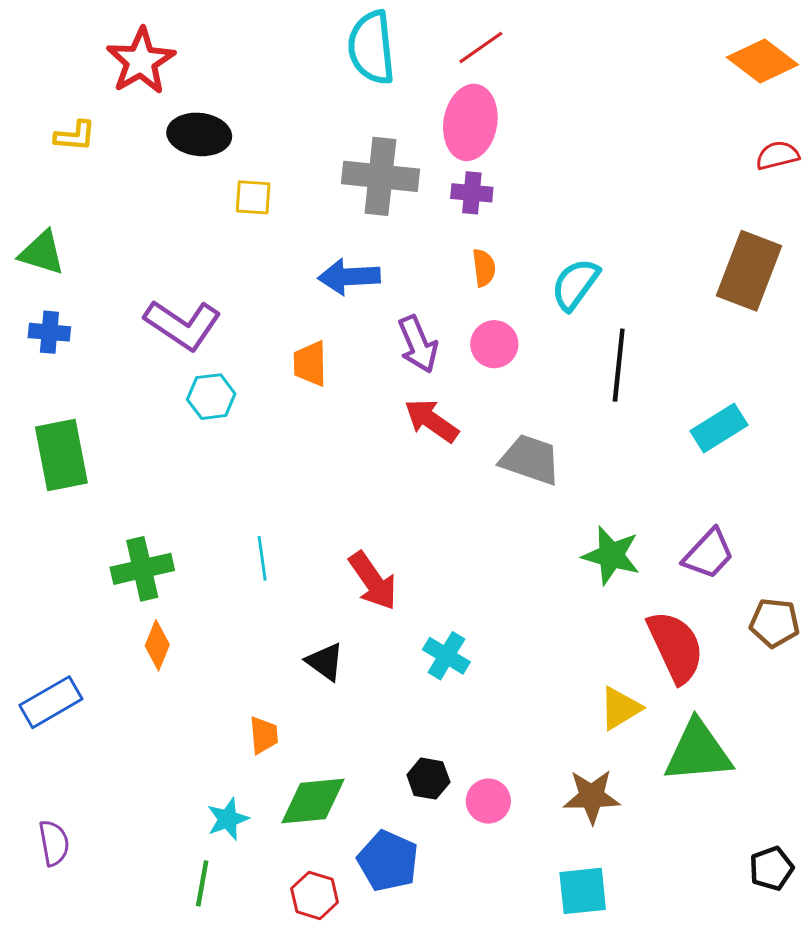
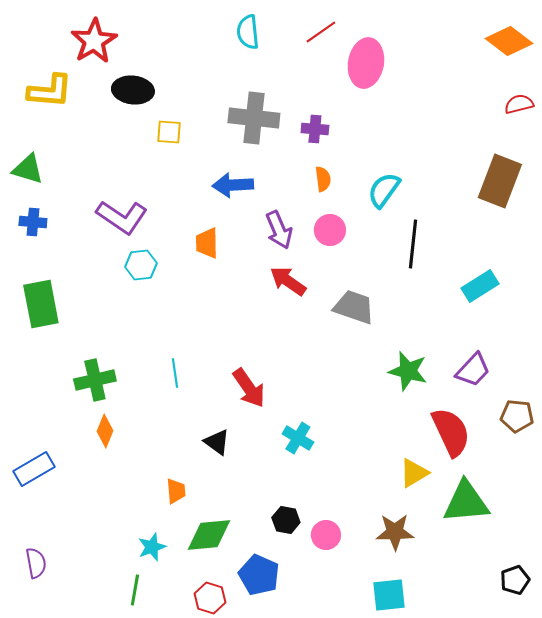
cyan semicircle: (371, 48) -> (248, 32), size x0.7
pink ellipse: (470, 122) -> (366, 63), moved
yellow L-shape: (75, 136) -> (50, 91), size x1.6

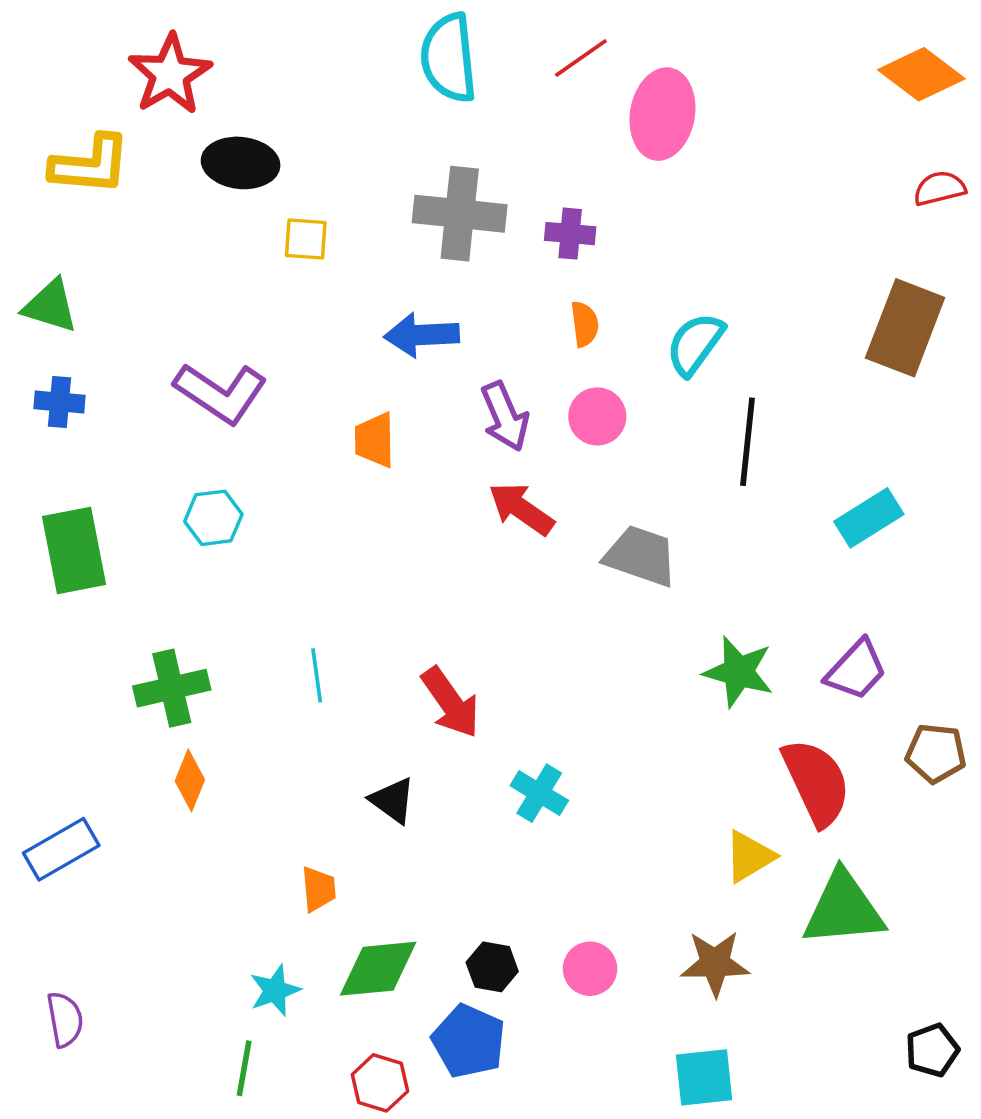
cyan semicircle: (248, 32) -> (449, 58), size x1.4
cyan hexagon: (141, 265) -> (213, 518), moved
black hexagon: (286, 520) -> (492, 967), moved

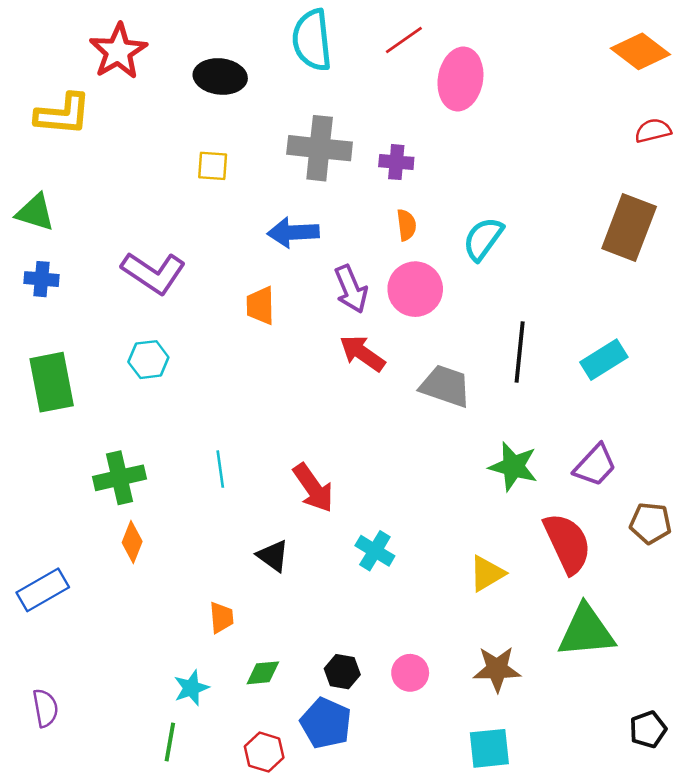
black ellipse: (241, 163) -> (220, 76), moved
pink circle: (597, 416) -> (415, 289), size x1.4
black line: (748, 442) -> (520, 352), moved
yellow triangle: (749, 856) -> (487, 573), moved
green diamond: (378, 969) -> (263, 673), size x0.6

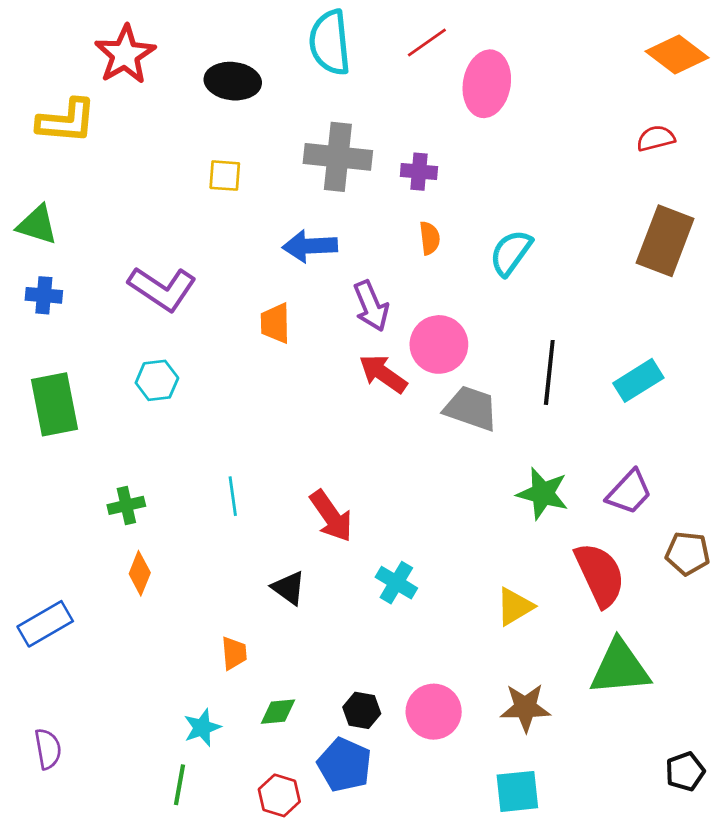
red semicircle: (653, 131) -> (656, 138), moved
pink circle: (415, 289) -> (439, 344), moved
green cross: (120, 478) -> (126, 505), size x0.7
pink circle: (410, 673) -> (434, 712), size x1.4

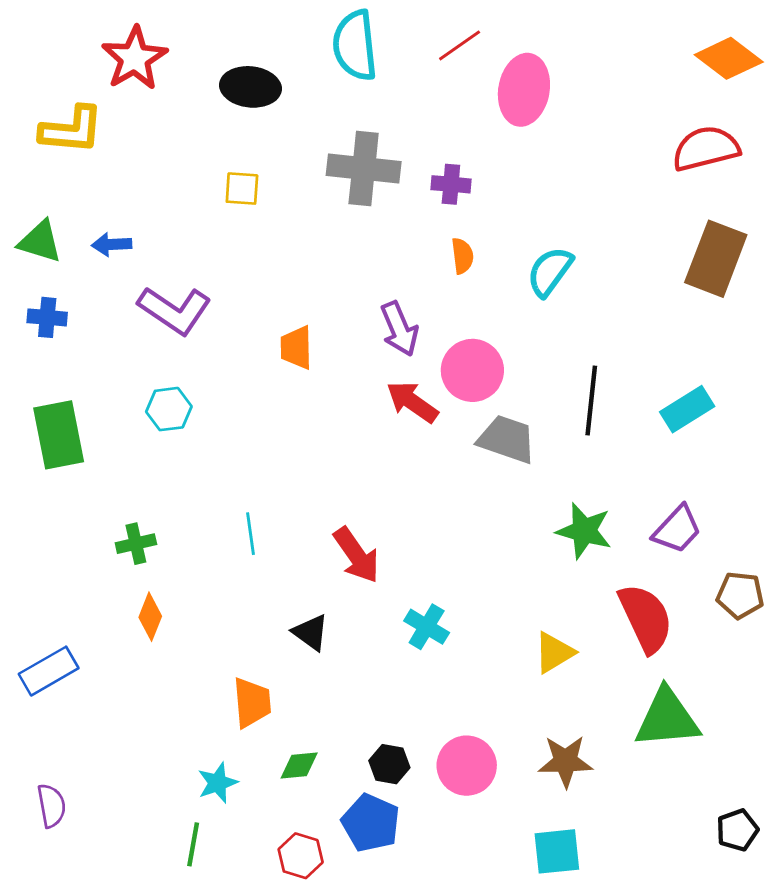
red semicircle: (656, 138) -> (706, 148), size x1.6
blue arrow: (310, 246) -> (112, 244), moved, size x0.7
orange trapezoid: (234, 653) -> (252, 703), size x1.4

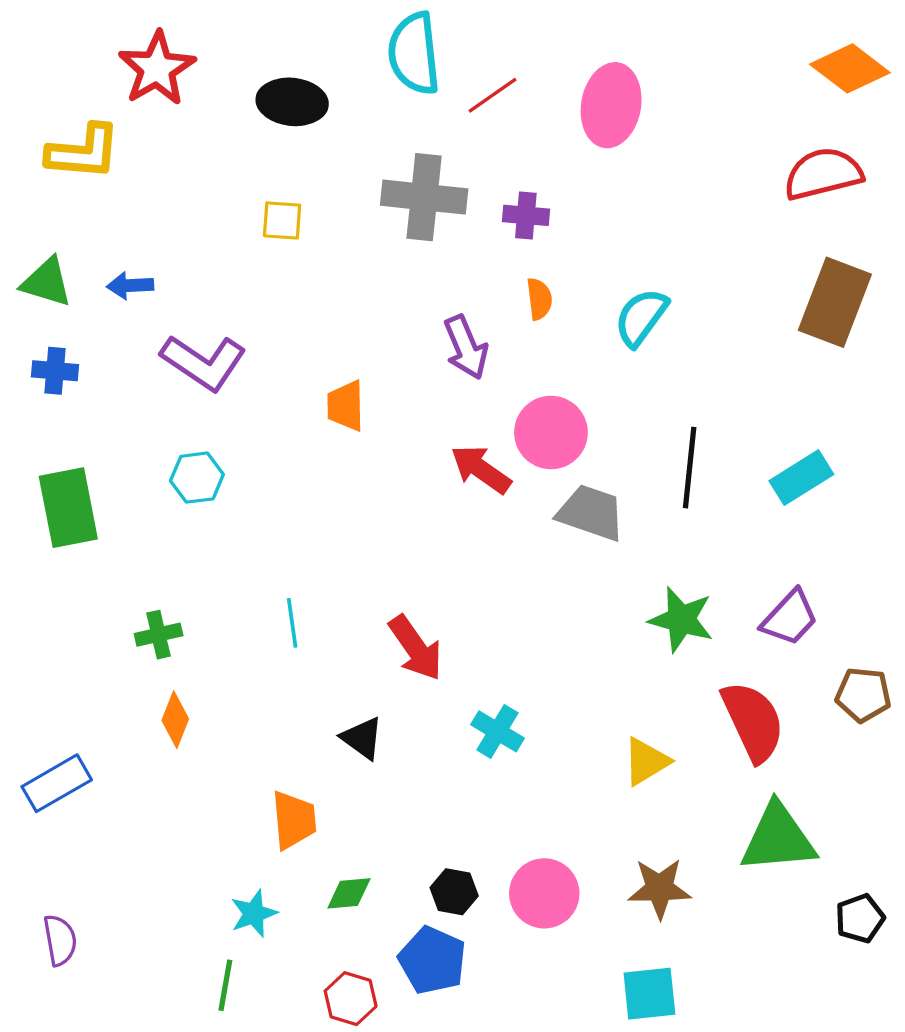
red line: (460, 45) -> (493, 95), moved
purple arrow: (399, 329) -> (466, 347), moved
black pentagon: (737, 830) -> (860, 918), moved

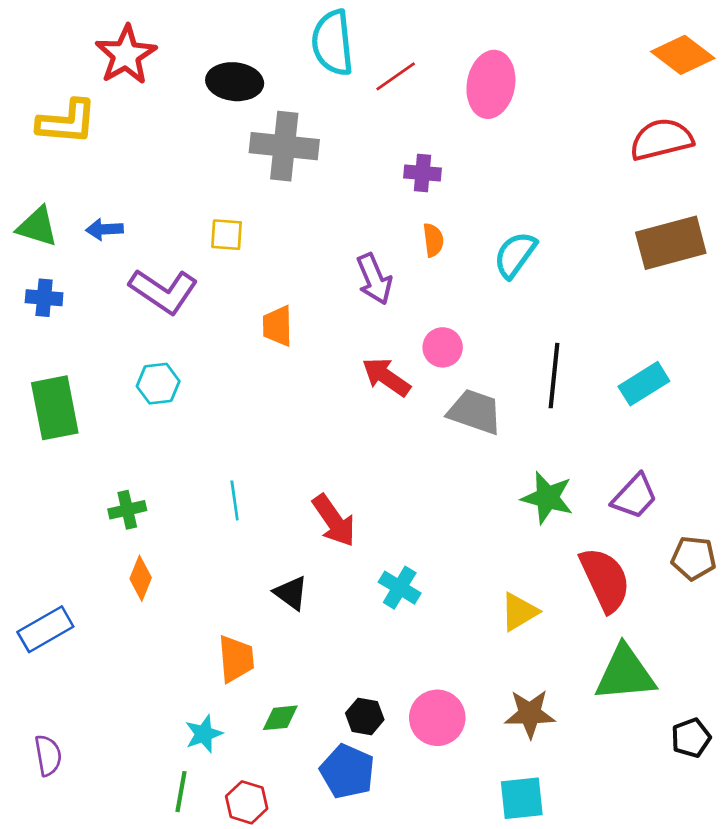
gray cross: (424, 197) -> (284, 146), moved
yellow square: (282, 220) -> (227, 235), moved
brown rectangle: (835, 302) -> (671, 243), turned 54
pink circle: (551, 433) -> (443, 347), size x0.7
red hexagon: (351, 999) -> (247, 802), moved

